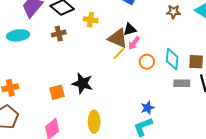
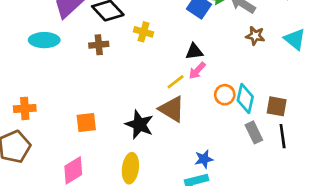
brown triangle: (118, 38) -> (172, 109), moved
orange circle: (147, 62) -> (225, 95), moved
black star: (82, 83) -> (139, 125), moved
gray rectangle: (182, 83) -> (254, 132), turned 56

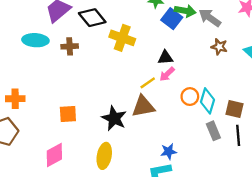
yellow cross: (144, 32) -> (122, 38), size x1.5
brown cross: (99, 45) -> (70, 46), moved
brown triangle: (172, 109) -> (143, 106), turned -45

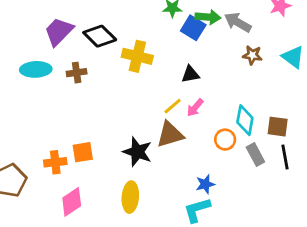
pink arrow: (167, 74) -> (195, 108), moved
orange circle: (190, 97) -> (225, 140), moved
orange cross: (15, 99) -> (55, 162), moved

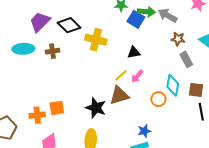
gray rectangle: (255, 155) -> (186, 59), moved

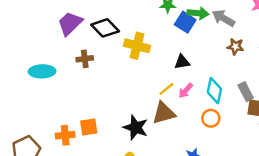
cyan ellipse: (23, 49) -> (42, 71), moved
gray rectangle: (186, 59) -> (246, 92), moved
cyan diamond: (173, 85) -> (214, 91), moved

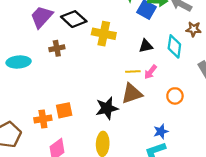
yellow line: (166, 89) -> (133, 72), turned 40
cyan diamond: (214, 91) -> (174, 46), moved
black star: (136, 127) -> (107, 108), turned -30

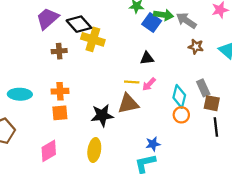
yellow cross: (104, 34) -> (93, 39), moved
cyan diamond: (174, 46) -> (179, 96), moved
cyan ellipse: (19, 62) -> (20, 94), moved
orange circle: (175, 96) -> (181, 115), moved
orange cross: (43, 119) -> (60, 91), moved

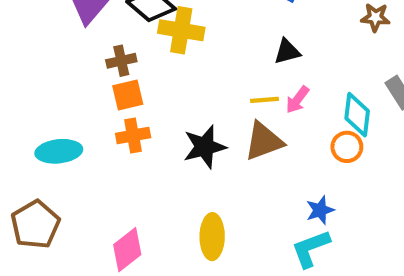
orange square: (60, 113) -> (128, 95), moved
black star: (102, 115) -> (205, 147), moved
orange circle: (181, 115) -> (347, 147), moved

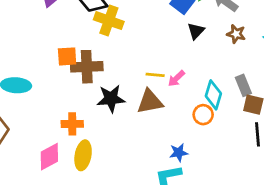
black triangle: (287, 52) -> (196, 31), moved, turned -42
brown cross: (121, 61) -> (87, 67), moved, size x1.6
orange cross: (133, 135) -> (72, 124), moved
yellow ellipse: (212, 237) -> (83, 155), moved

